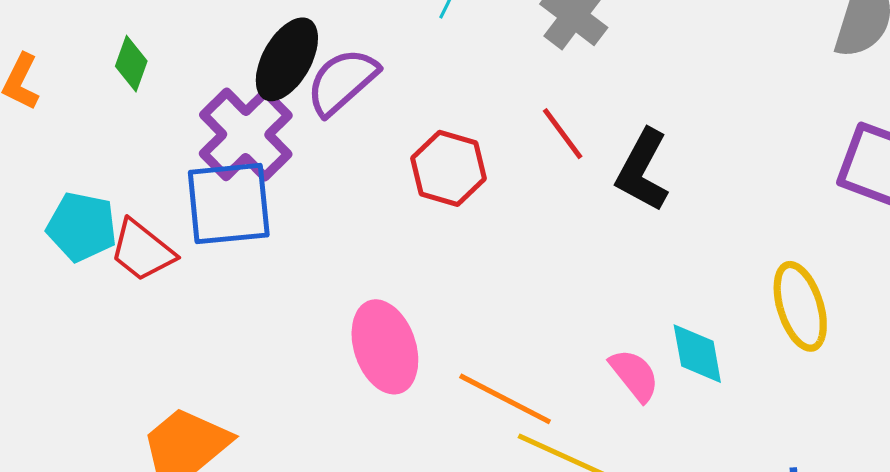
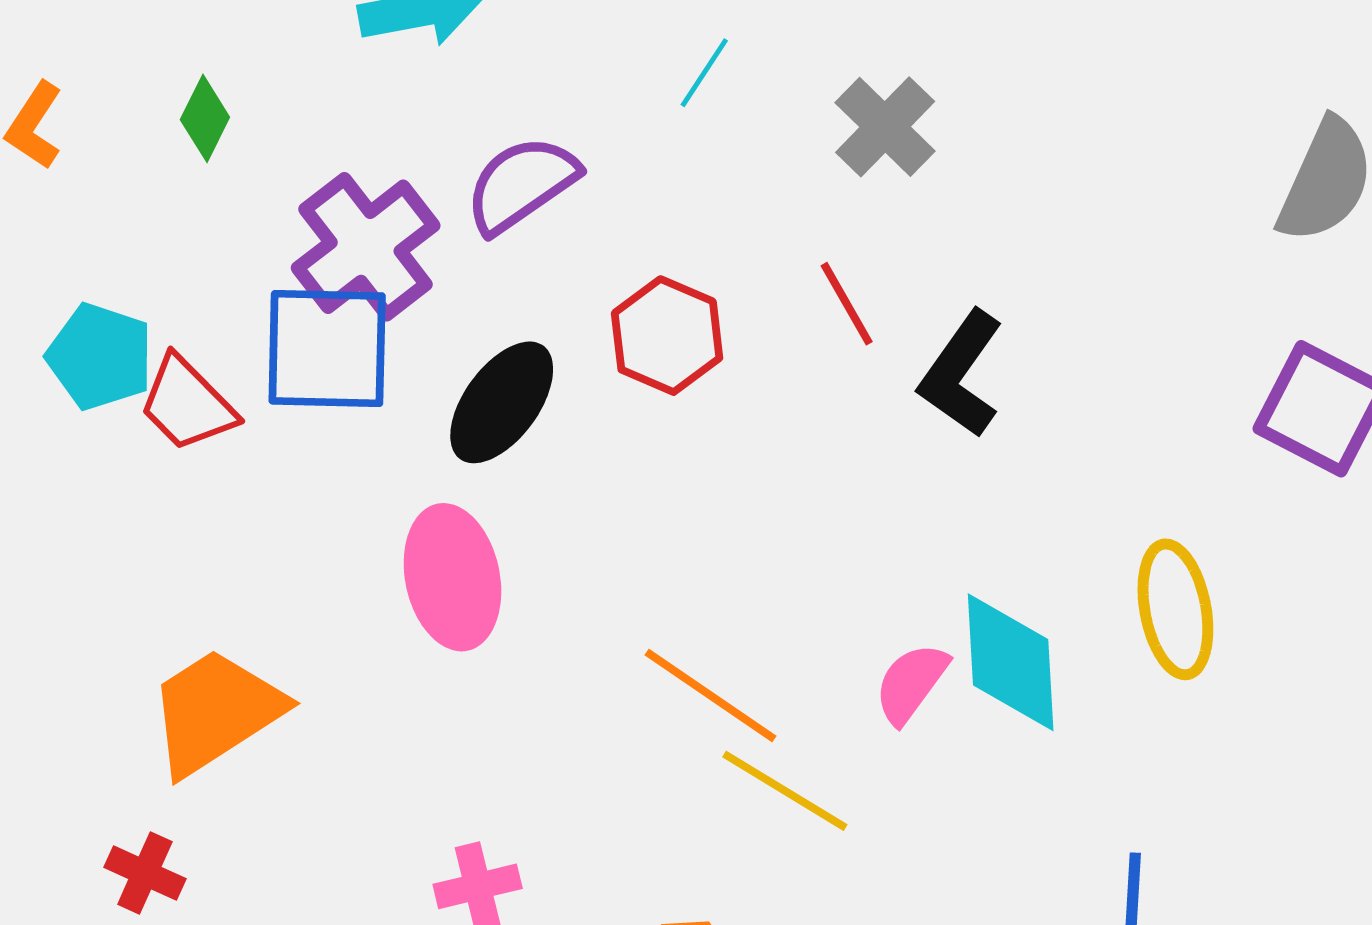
black ellipse: (287, 59) -> (502, 402), moved
pink ellipse: (385, 347) -> (452, 577), moved
cyan diamond: (697, 354) -> (1011, 662), size x1.4
pink semicircle: (634, 375) -> (911, 683), turned -112

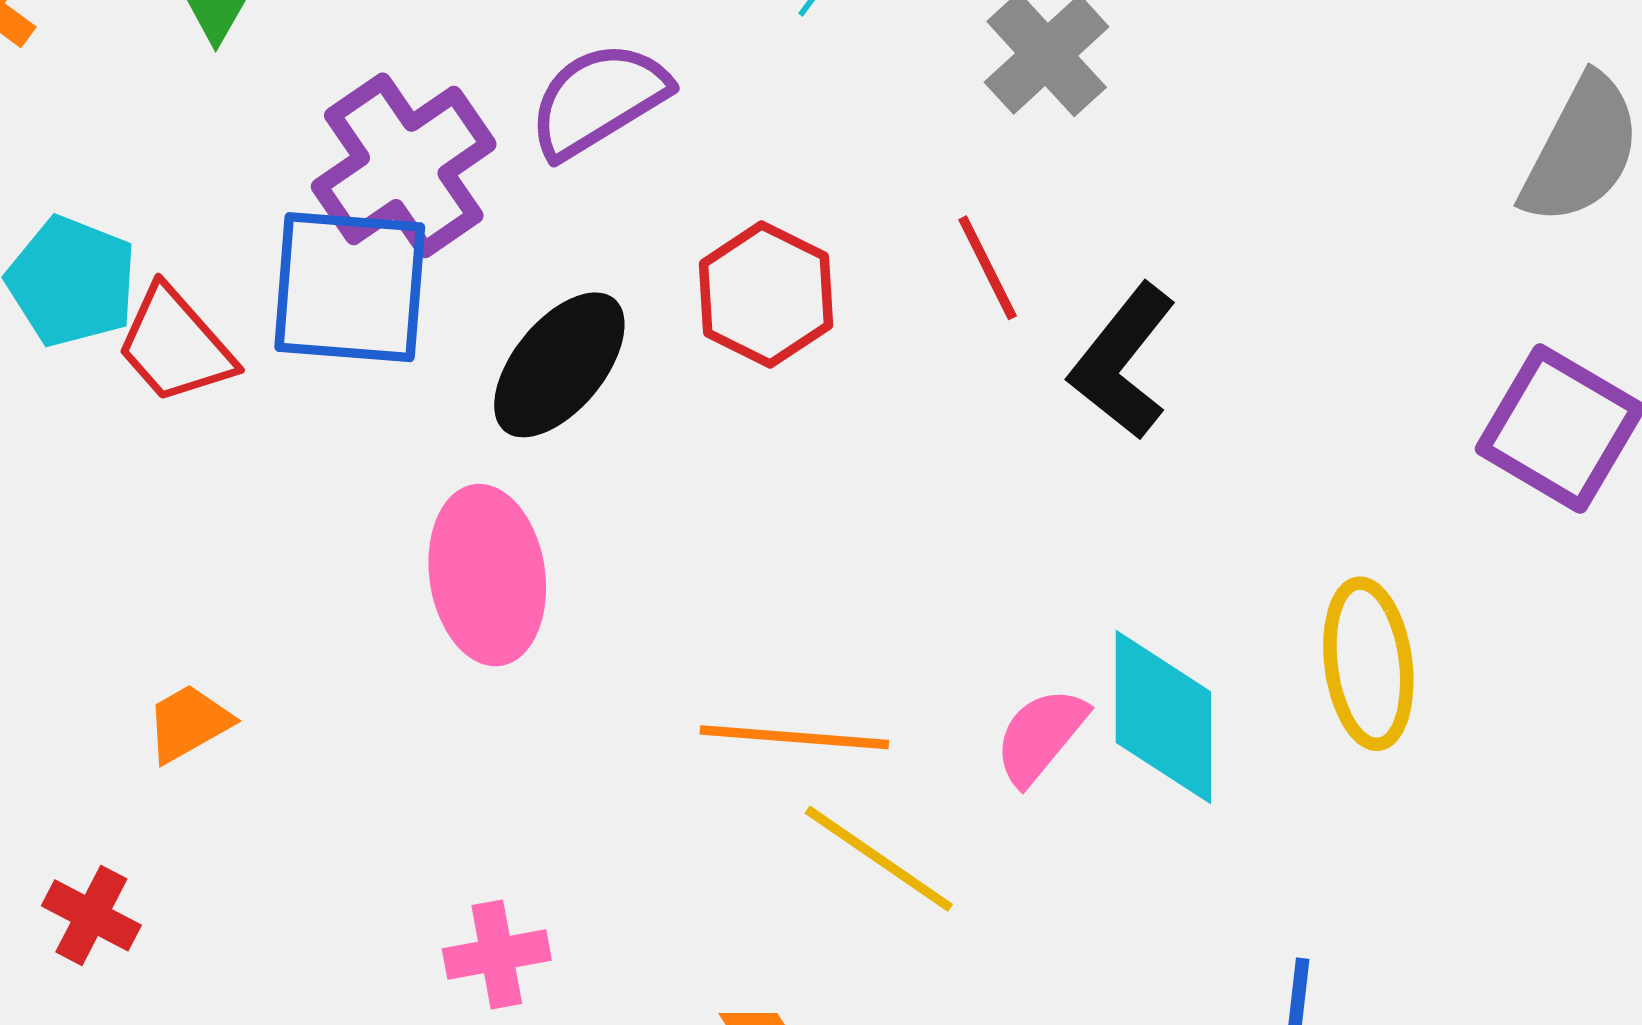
orange line: (710, 696) -> (794, 737), turned -33
orange trapezoid: (216, 712) -> (189, 723), size x0.5

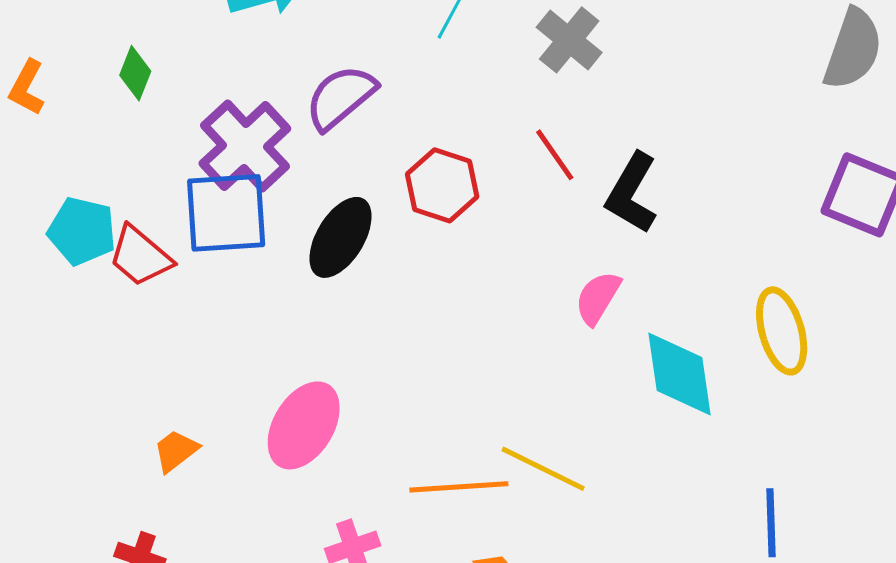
pink ellipse: (487, 575) -> (304, 425), moved, turned 48
pink semicircle: (1041, 736) -> (598, 298), moved
orange line: (794, 737) -> (459, 487), moved

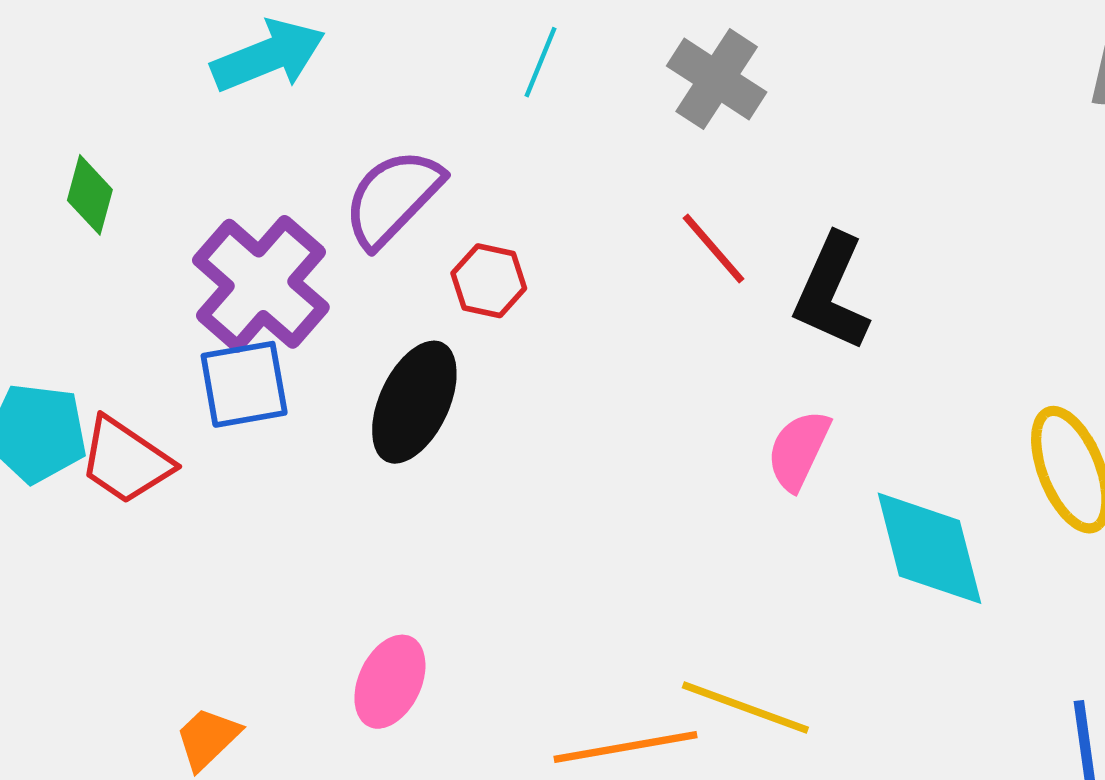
red hexagon: (442, 185) -> (489, 281), moved, size x0.7
blue square: (226, 213) -> (244, 384), size x0.7
pink ellipse: (304, 425) -> (390, 682), size x0.7

